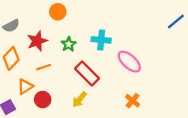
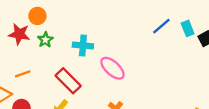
red star: (37, 41) -> (19, 34), moved, turned 30
green star: (69, 44) -> (45, 40), moved

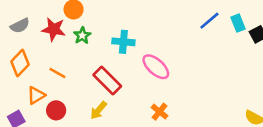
orange line: (23, 74) -> (57, 73), turned 49

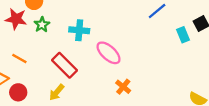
cyan rectangle: (238, 23) -> (183, 35), moved
orange cross: (160, 112) -> (123, 87), moved

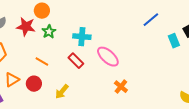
orange line: (19, 58) -> (42, 62), moved
red rectangle: (65, 65) -> (76, 61), moved, size x0.7
red circle: (18, 92) -> (34, 84), moved

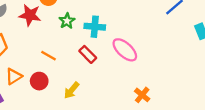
green star: (49, 32) -> (67, 21), moved
orange cross: (121, 87) -> (142, 95), moved

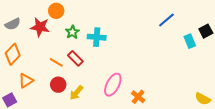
pink ellipse: (125, 50) -> (113, 85), moved, turned 75
red rectangle: (88, 54) -> (75, 58), moved
red circle: (39, 81) -> (58, 85), moved

